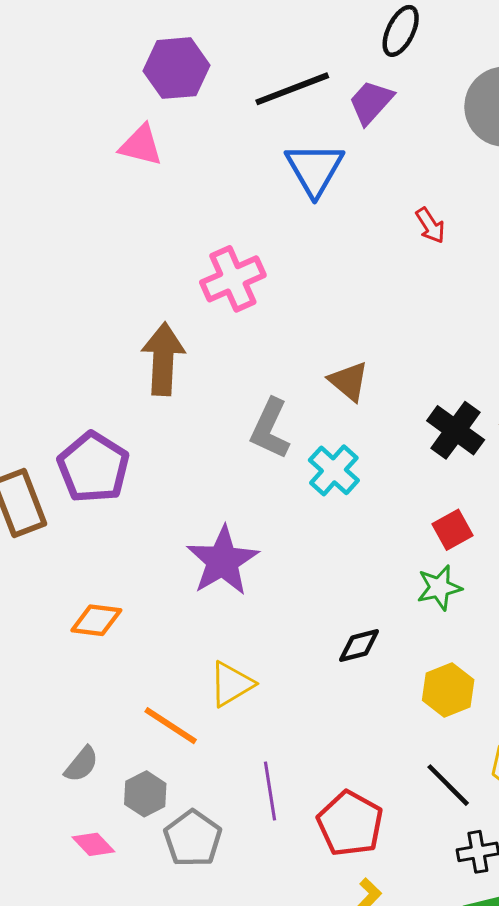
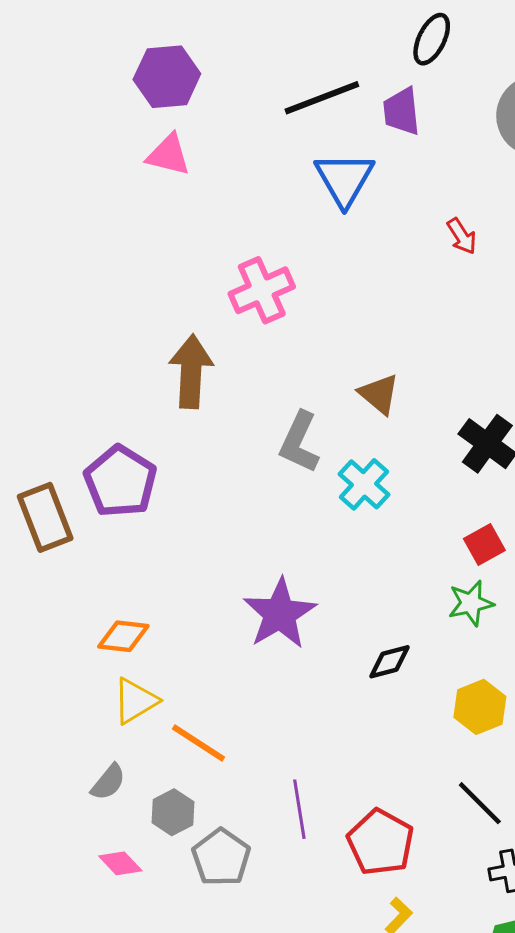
purple hexagon: (176, 68) -> (167, 77), moved
purple trapezoid: (371, 102) -> (402, 111), turned -48
purple star: (223, 561) -> (280, 614), moved
yellow triangle: (231, 684) -> (135, 701), moved

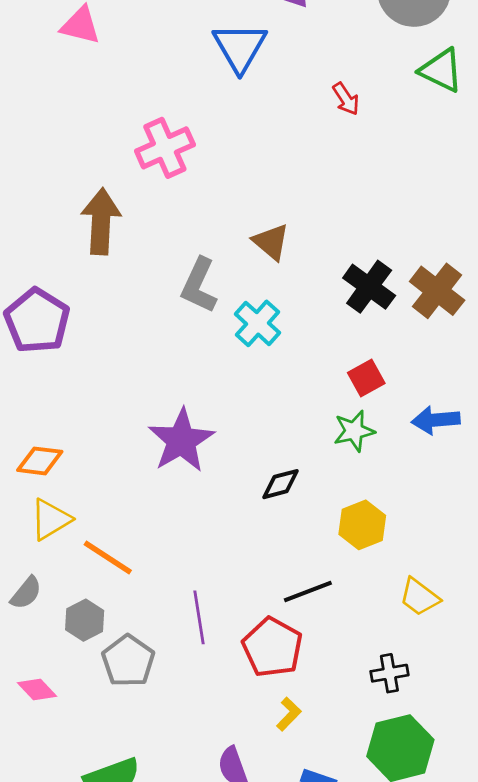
black line: (480, 803) -> (308, 592), moved, turned -66
pink diamond: (120, 863) -> (37, 690), moved

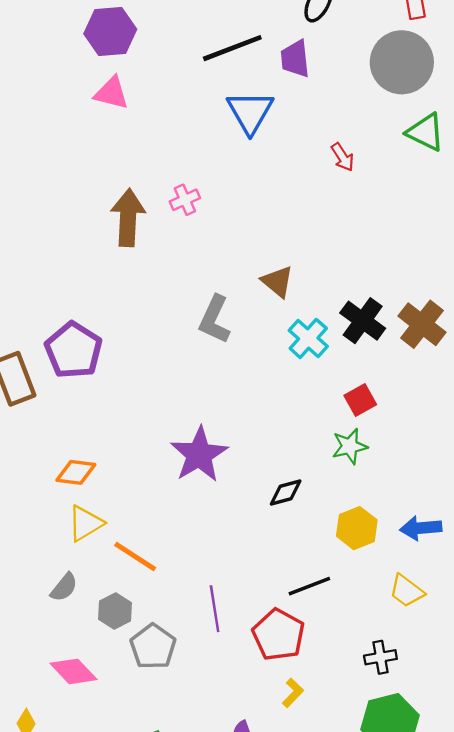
pink cross: (165, 148) -> (185, 200), size x0.6
brown arrow: (101, 221) -> (128, 218), moved
cyan cross: (257, 323) -> (308, 338), moved
blue arrow: (436, 420) -> (421, 528), moved
pink diamond: (37, 690) -> (74, 671), size x1.4

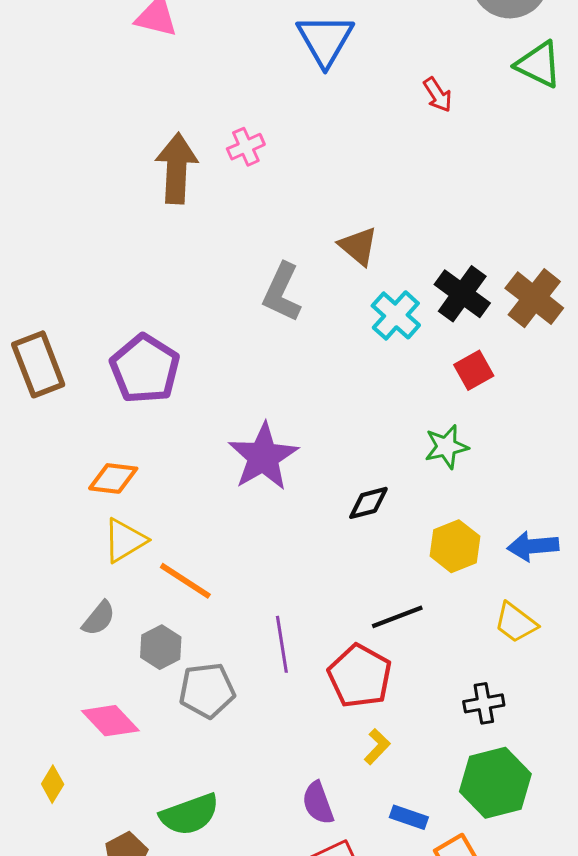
purple pentagon: (74, 350) -> (145, 369), moved
red square: (360, 400) -> (474, 370), moved
gray pentagon: (153, 647) -> (207, 690), turned 30

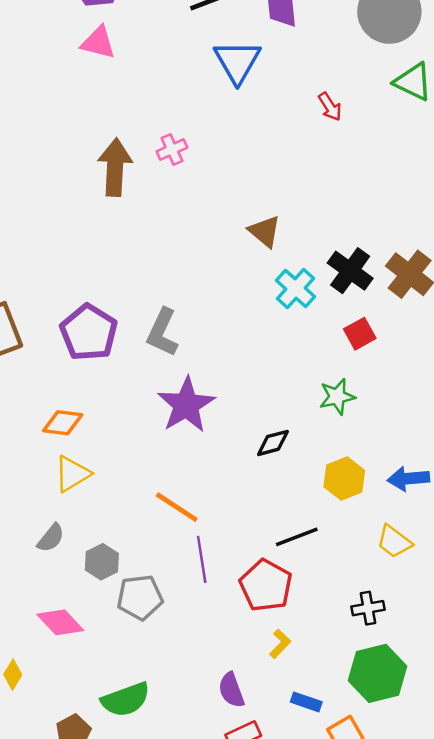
gray L-shape: (282, 292) -> (162, 332), moved
orange line: (185, 581) -> (177, 507), moved

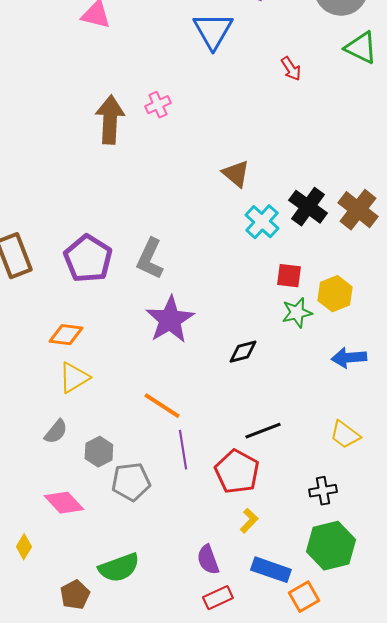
red square: (360, 334) -> (289, 276), moved, turned 36
yellow hexagon: (344, 479) -> (335, 294), moved
blue arrow: (408, 479) -> (349, 358), moved
blue rectangle: (306, 702) -> (271, 570), size x1.5

